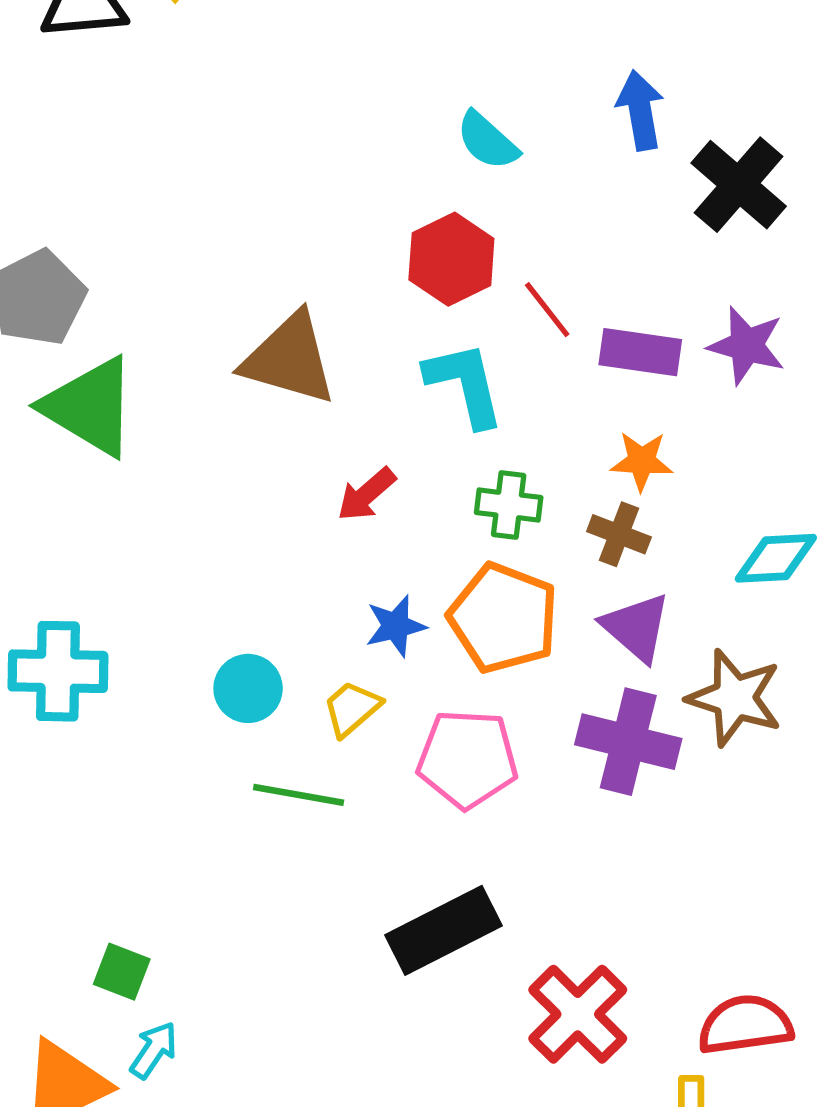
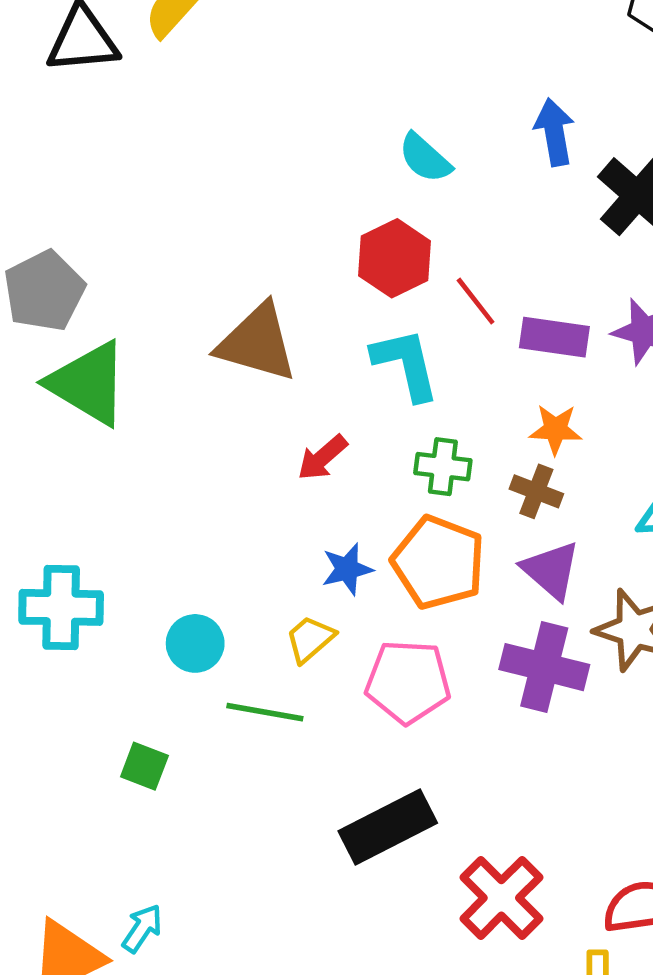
cyan circle: (248, 688) -> (195, 643), moved
green square: (122, 972) -> (144, 766), moved

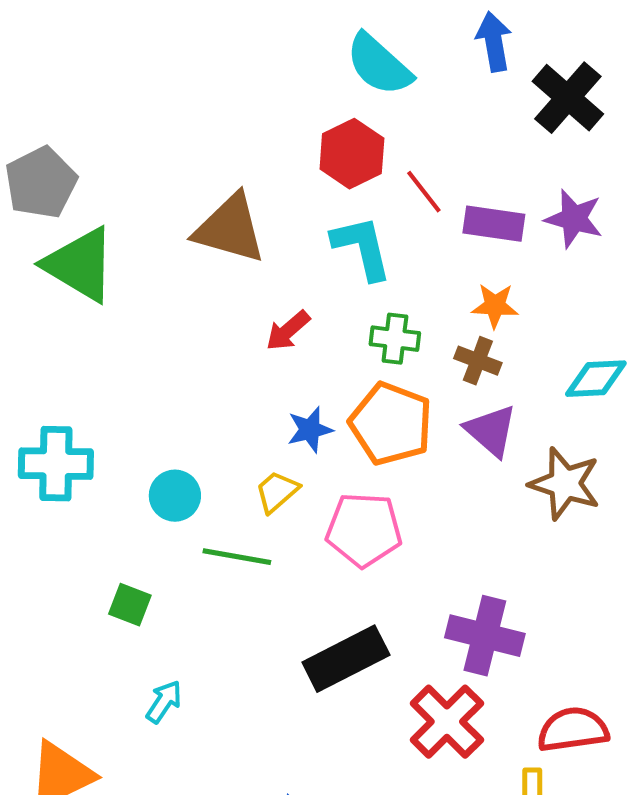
cyan semicircle: (425, 158) -> (379, 65), size x1.4
purple cross: (544, 667) -> (485, 636), moved
cyan arrow: (142, 928) -> (164, 702), moved

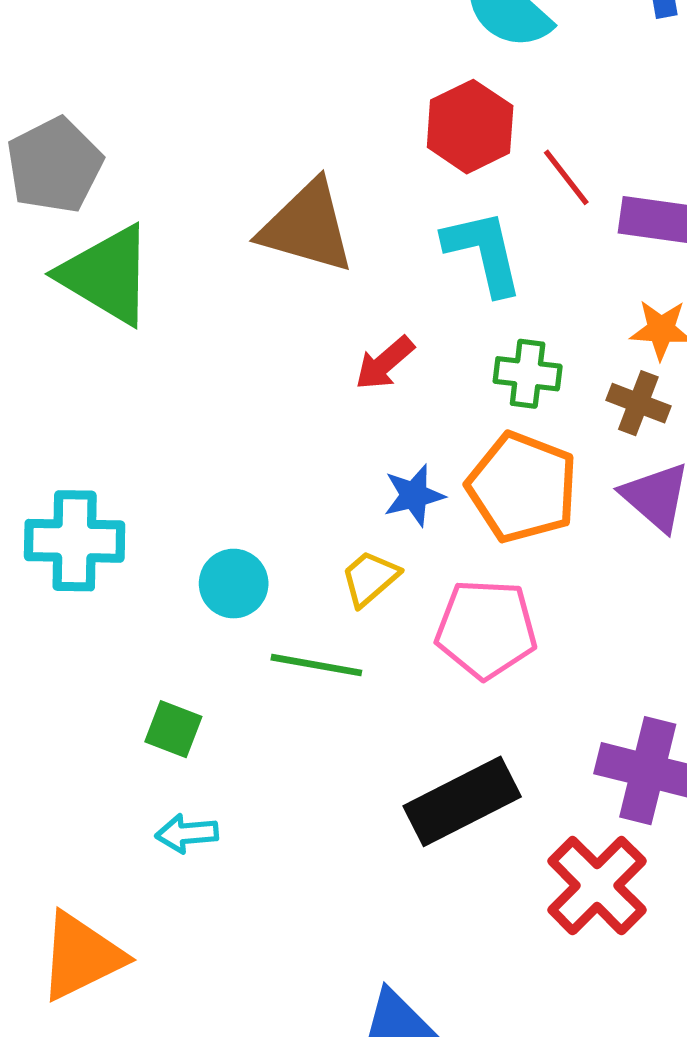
cyan arrow: (164, 702) -> (187, 833), moved, turned -129

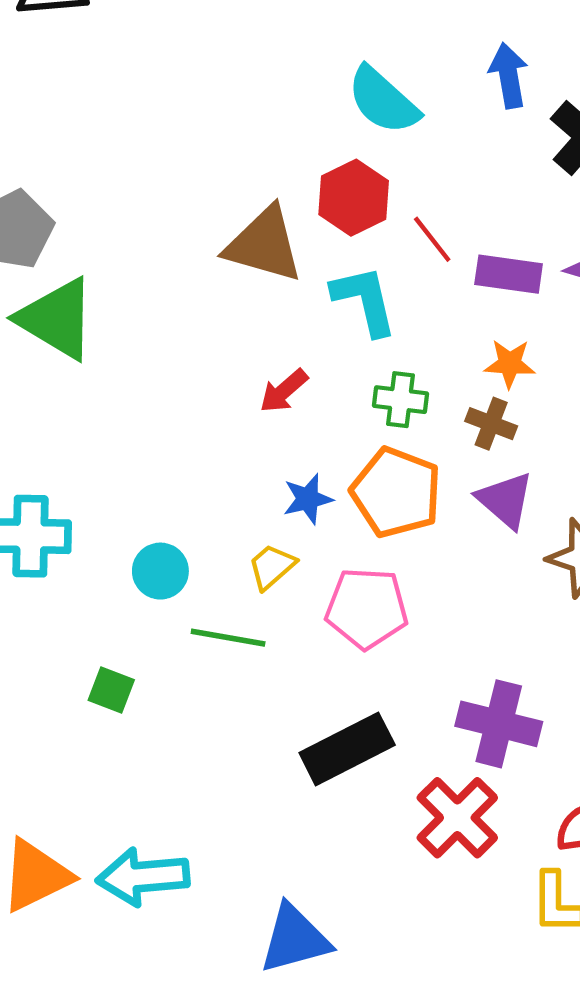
brown triangle: (307, 227) -> (264, 245), moved
cyan arrow: (187, 833) -> (143, 877), moved, size x1.8

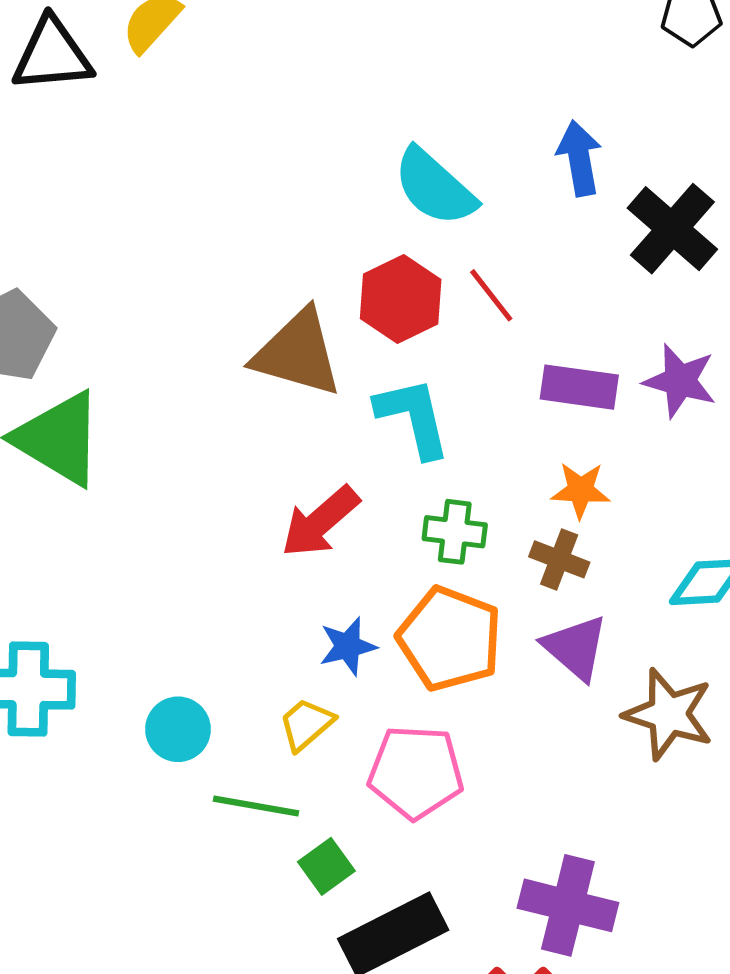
red line: (432, 239) -> (491, 295), moved
red arrow: (284, 391) -> (320, 522), size x1.4
green square: (111, 690) -> (326, 866), moved, turned 33

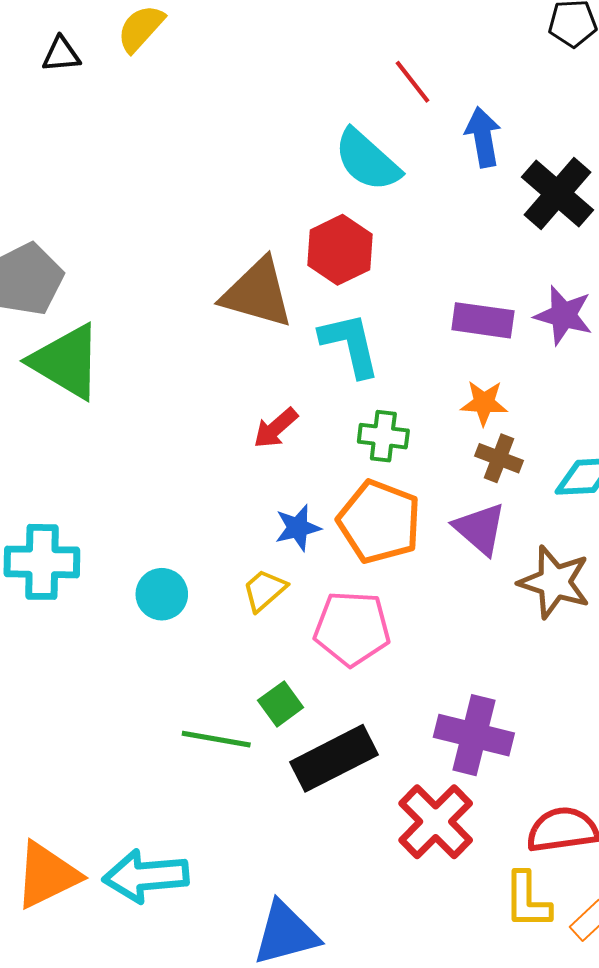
black triangle: (52, 55) -> (61, 55), size x0.6
red line: (491, 295) -> (412, 82), moved
red arrow: (320, 522) -> (276, 428), size x0.7
brown cross: (559, 559) -> (499, 458), moved
green line: (256, 806) -> (216, 739), moved

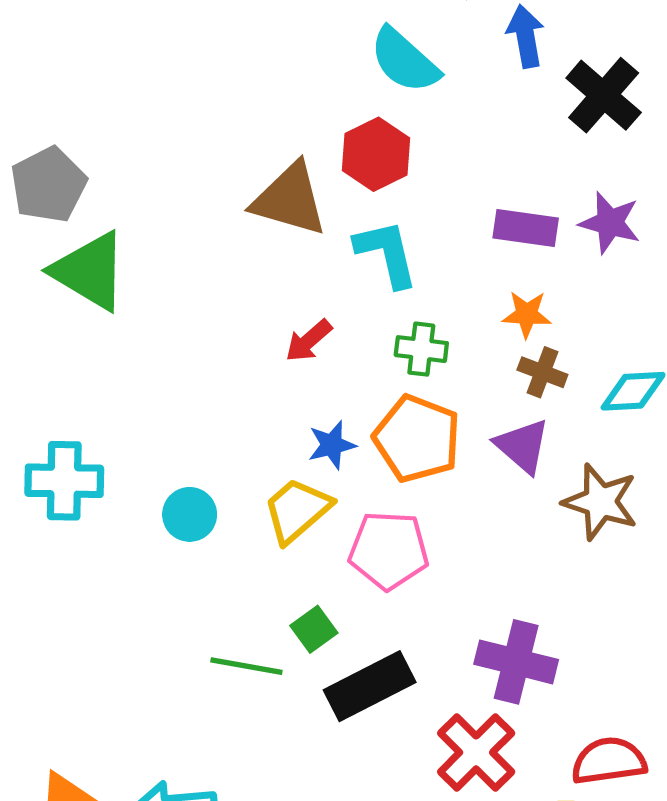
yellow trapezoid: (264, 590) -> (297, 510), size x1.5

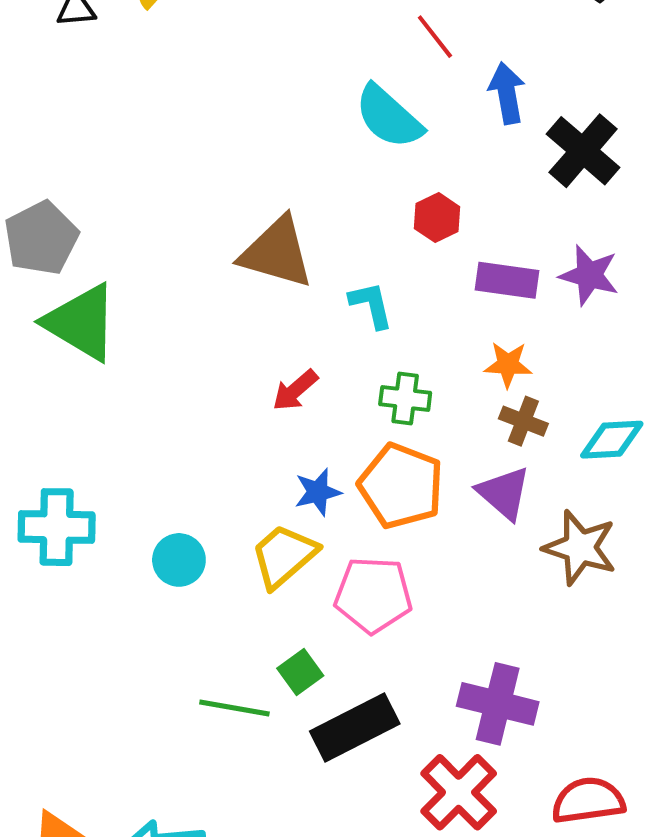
red hexagon: (376, 154) -> (437, 218), moved, size x0.7
cyan L-shape: (387, 253) -> (371, 305), size x0.7

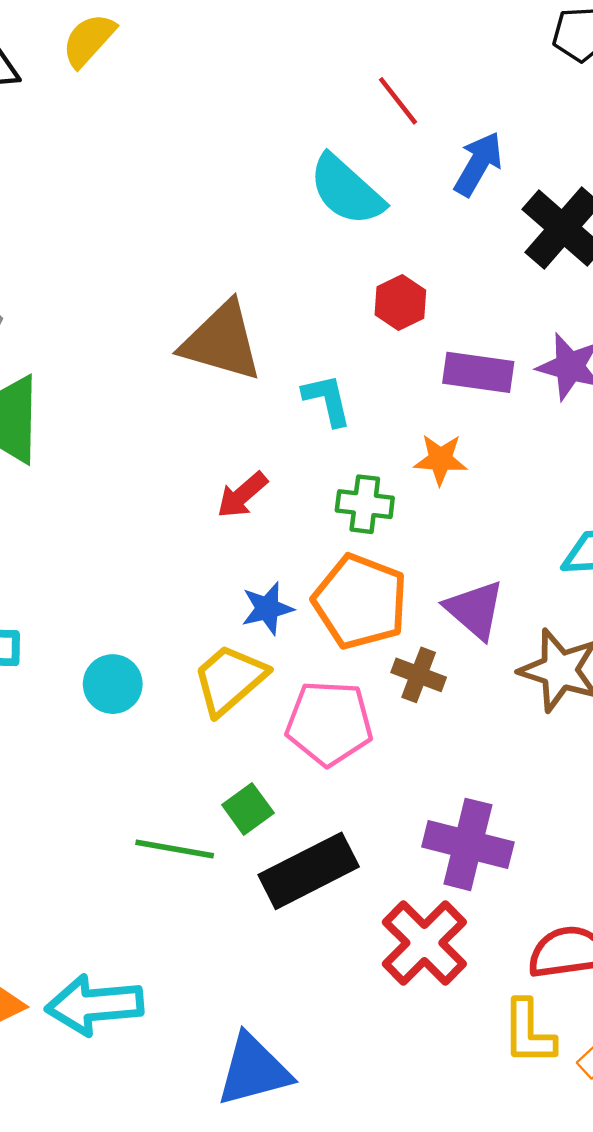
blue arrow: (507, 93) -> (478, 164), turned 40
orange star: (508, 365) -> (440, 459), moved
brown cross: (523, 421) -> (419, 675), moved

